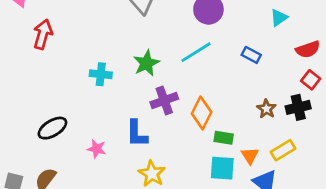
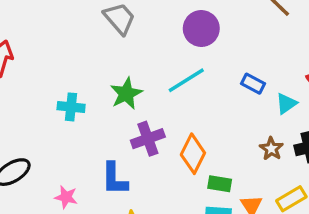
cyan triangle: (279, 18) -> (286, 104), moved

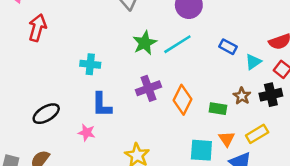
green star: (126, 94) -> (145, 43), moved
blue L-shape: (114, 179) -> (102, 105), moved
green rectangle: (220, 184) -> (218, 109), moved

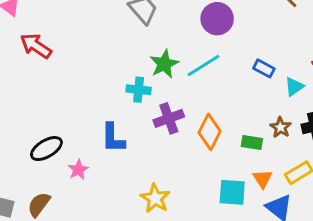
red arrow: (37, 28) -> (36, 46), turned -72
cyan cross: (90, 64) -> (139, 90), moved
pink star: (87, 133) -> (78, 170), moved, turned 30

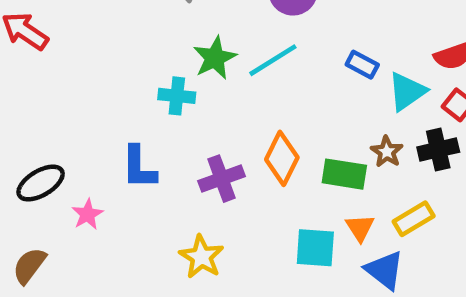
cyan triangle: (294, 87) -> (407, 91), size x1.4
purple cross: (169, 118) -> (221, 179), moved
green rectangle: (252, 142) -> (344, 174), size x1.4

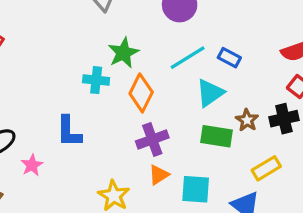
cyan line: (273, 60) -> (188, 58), moved
cyan triangle: (407, 91) -> (210, 93), moved
orange diamond: (282, 158) -> (141, 93), moved
purple cross: (221, 179) -> (152, 139), moved
orange triangle: (360, 228) -> (159, 175), moved, turned 30

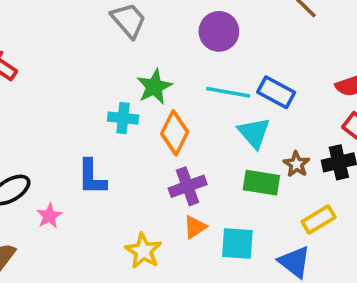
cyan line: (188, 58) -> (228, 92), turned 42
blue rectangle: (229, 58) -> (276, 92), size x1.4
cyan triangle: (210, 93) -> (254, 133), turned -36

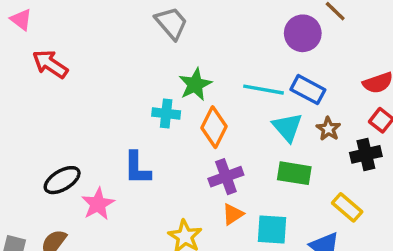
purple circle: (219, 31) -> (303, 33), moved
brown star: (296, 164) -> (328, 129), moved
pink star: (49, 216) -> (98, 204), size x1.4
yellow rectangle: (319, 220) -> (347, 207), turned 72

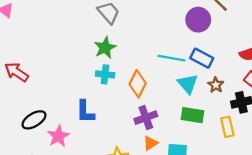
red arrow: (50, 64) -> (16, 72), moved
green star: (195, 84) -> (105, 48), moved
yellow rectangle: (347, 207) -> (227, 127), moved, turned 36

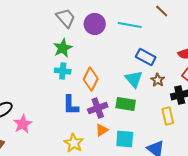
purple circle: (198, 20) -> (95, 24), moved
cyan line: (171, 58) -> (130, 25), moved
blue L-shape: (85, 112) -> (71, 105), moved
green rectangle: (192, 115) -> (126, 104), moved

